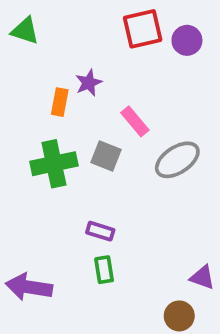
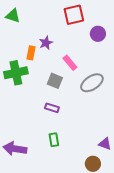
purple circle: (187, 40) -> (98, 34), moved
green cross: (54, 164) -> (16, 73), moved
purple rectangle: (100, 231) -> (52, 108), moved

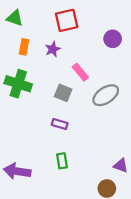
red square: (74, 15) -> (67, 20), moved
orange rectangle: (31, 53) -> (24, 47), moved
green cross: (16, 73) -> (18, 84), turned 30

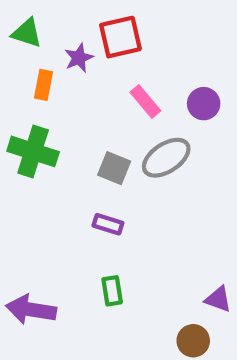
purple circle: (113, 39) -> (204, 104), moved
purple star: (53, 49) -> (79, 58), moved
pink rectangle: (80, 72) -> (145, 102), moved
gray ellipse: (106, 95) -> (166, 158), moved

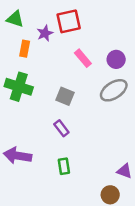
gray ellipse: (166, 158) -> (114, 90), moved
purple rectangle: (108, 224) -> (61, 128), turned 35
purple arrow: (31, 310) -> (18, 156), moved

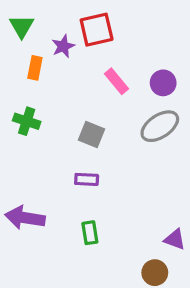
green triangle: (15, 19) -> (22, 26), turned 42
green cross: (19, 87) -> (27, 121), size x0.7
purple rectangle: (61, 128) -> (87, 179), turned -49

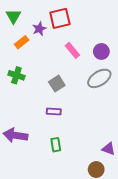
orange rectangle: (35, 68) -> (22, 42), turned 40
gray square: (92, 134) -> (57, 84), turned 35

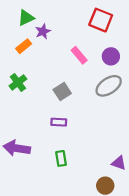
green triangle: (13, 16) -> (26, 18), moved, turned 35
red square: (60, 18) -> (101, 20), moved, turned 35
green cross: (16, 75) -> (18, 82), turned 35

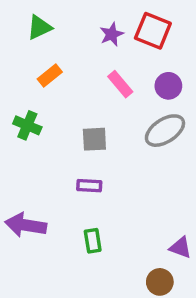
purple star: (43, 31) -> (112, 34), moved
orange rectangle: (24, 46) -> (50, 76), moved
green cross: (18, 82) -> (27, 125), turned -30
gray square: (62, 92) -> (94, 139), turned 30

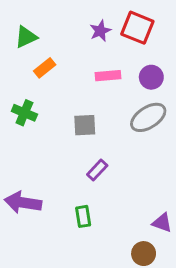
green triangle: (39, 27) -> (26, 37), moved
pink rectangle: (120, 84) -> (108, 76), turned -55
purple rectangle: (89, 186) -> (97, 170), moved, turned -50

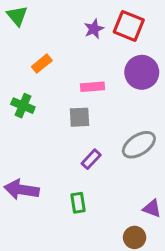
green triangle: (26, 37) -> (17, 16), moved, turned -45
pink rectangle: (108, 76) -> (93, 87), moved
purple circle: (151, 77) -> (142, 72), size x1.5
gray ellipse: (148, 117) -> (139, 145), moved

